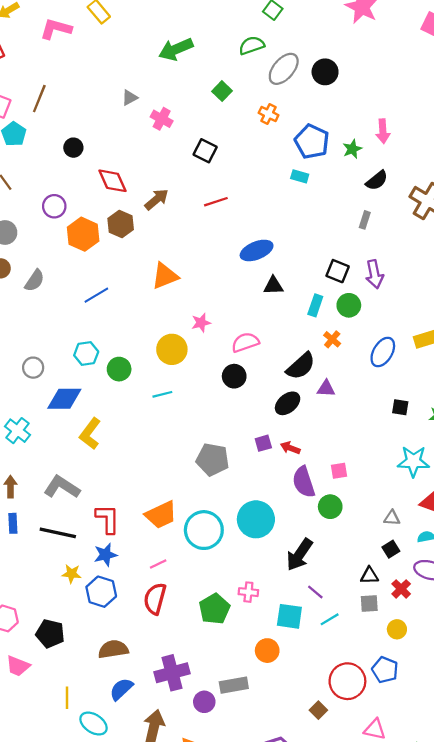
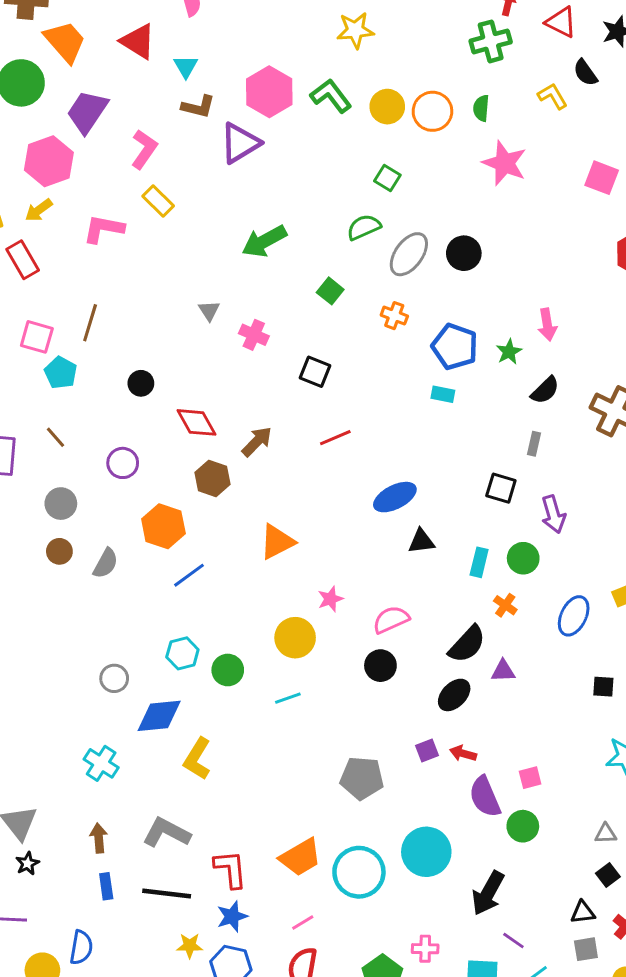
gray triangle: (130, 98) -> (209, 311), turned -30
orange hexagon: (83, 234) -> (163, 526), moved
black square: (338, 271) -> (501, 488), moved

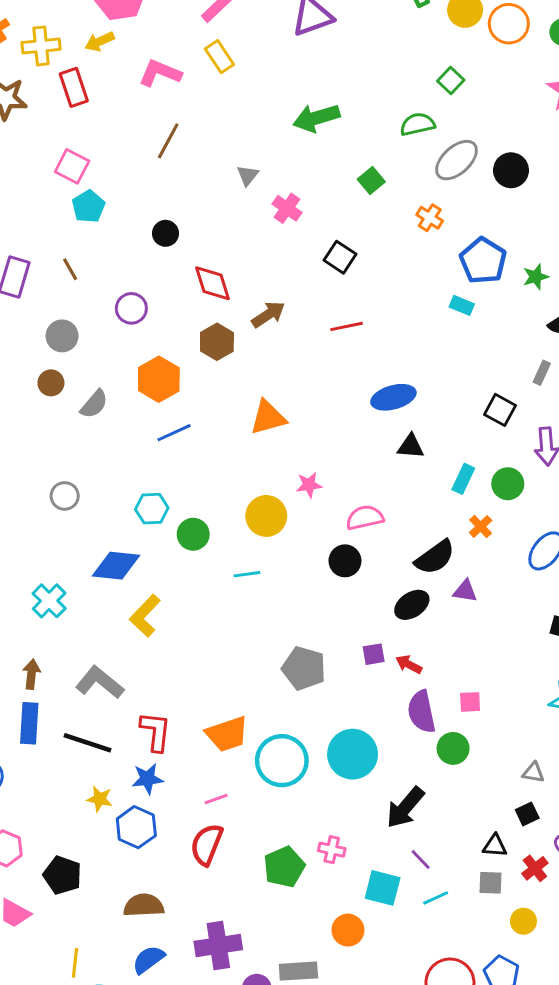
brown line: (90, 323) -> (168, 141), moved
gray circle: (114, 678) -> (65, 496), moved
blue rectangle: (106, 886) -> (29, 723), size x1.5

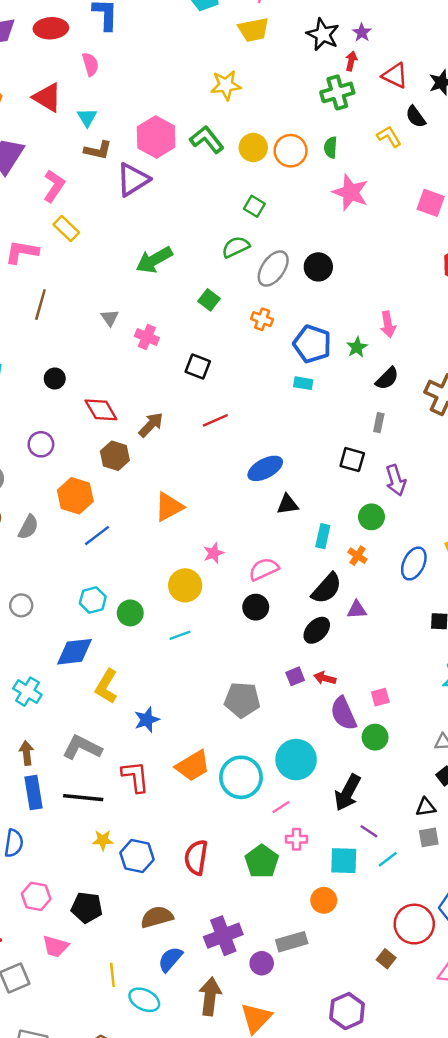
cyan rectangle: (463, 479) -> (323, 536), moved
blue star: (147, 779) -> (147, 720), moved
pink line: (216, 799) -> (281, 807), moved

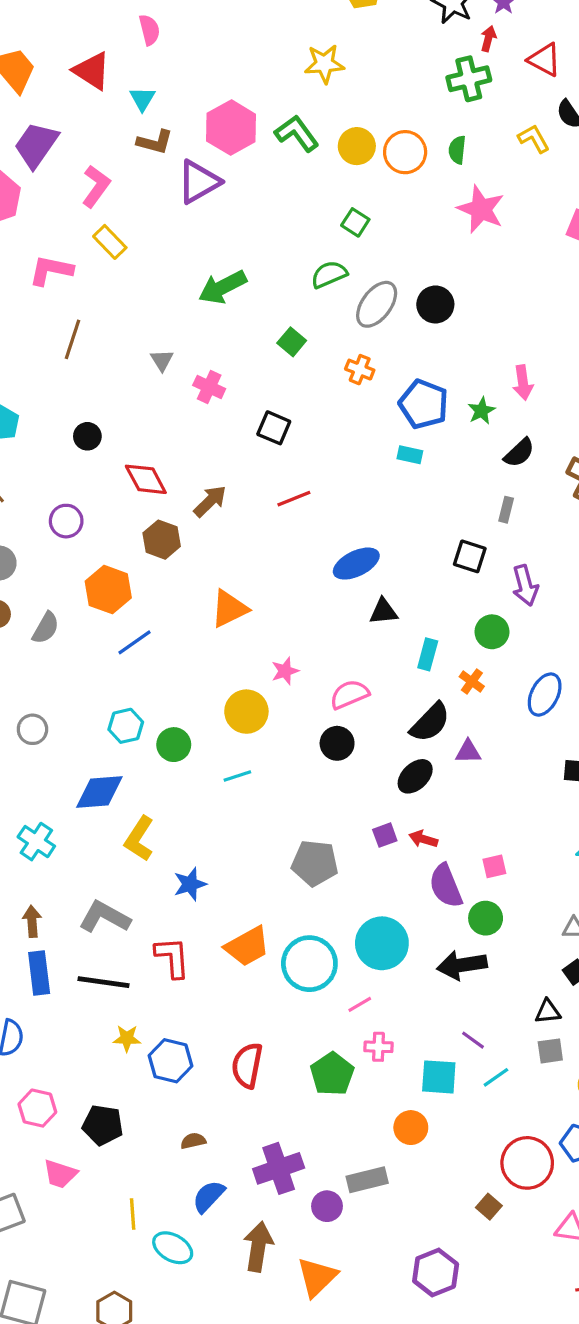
black arrow: (347, 793) -> (462, 965), moved, turned 51
brown semicircle: (157, 917) -> (193, 1141), size x0.6

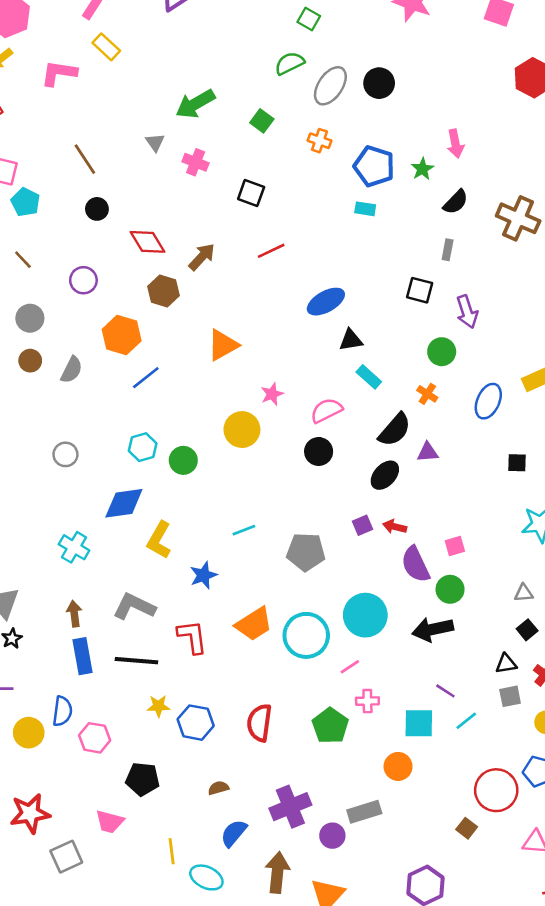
green arrow: (222, 287) -> (195, 104), moved
brown line: (72, 339) -> (85, 159), moved, turned -48
cyan rectangle: (428, 654) -> (369, 377), moved, turned -60
cyan line: (237, 776) -> (244, 530), moved
pink hexagon: (37, 1108) -> (95, 738), moved

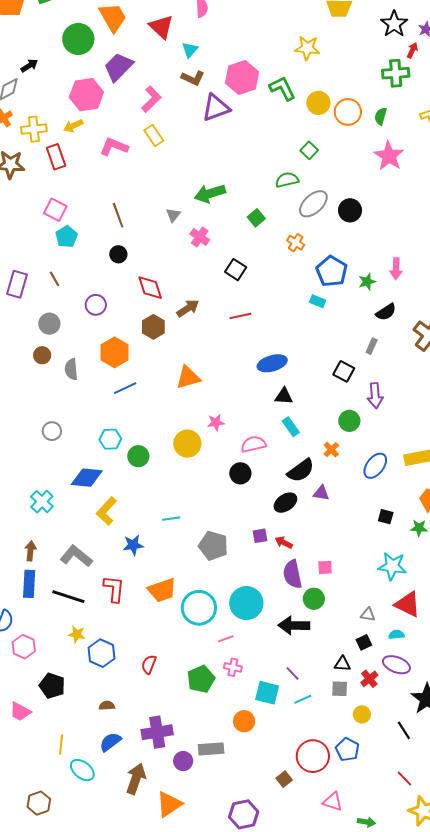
gray semicircle: (72, 370) -> (71, 369), turned 135
red semicircle: (259, 723) -> (149, 664), size x0.7

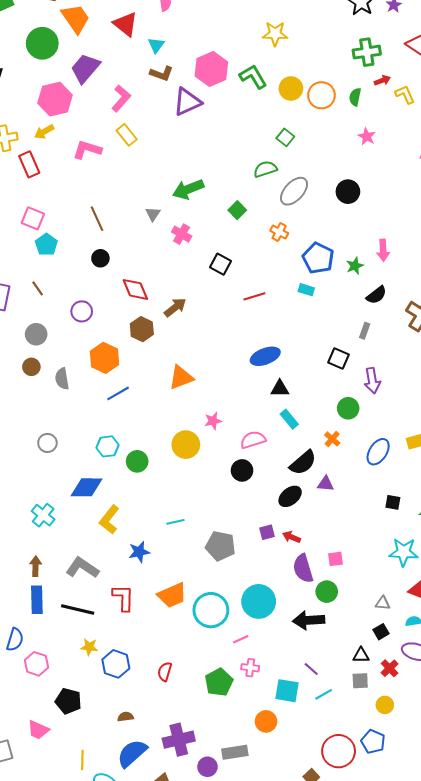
red arrow: (412, 50) -> (382, 80), moved, turned 49
pink star: (389, 156) -> (367, 137), size x0.6
black circle: (350, 210) -> (348, 192), moved
red line: (240, 316) -> (254, 296), moved
blue semicircle: (110, 742) -> (132, 753), size x1.4

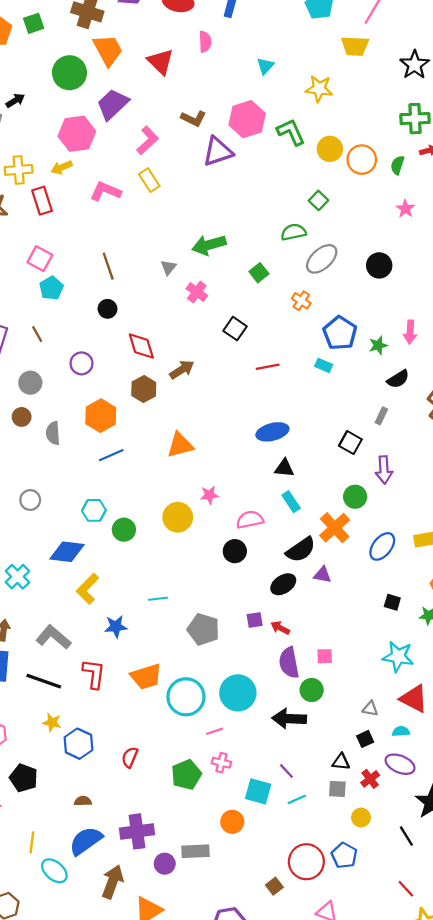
cyan triangle: (156, 45) -> (265, 66), moved
orange cross: (332, 439) -> (335, 528), size x1.8

